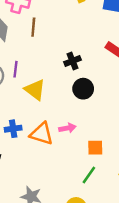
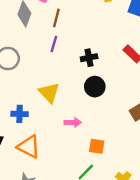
purple line: (15, 69) -> (54, 44), moved
yellow triangle: (35, 90) -> (49, 93), moved
orange triangle: (42, 134) -> (29, 147), moved

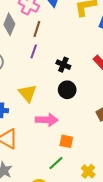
black cross: (89, 58) -> (63, 65), turned 32
pink arrow: (73, 122) -> (47, 120), size x1.5

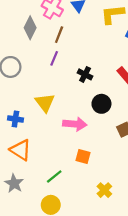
black circle: (67, 90) -> (101, 104), moved
pink arrow: (47, 120) -> (75, 124), moved
green line: (56, 163) -> (54, 176), moved

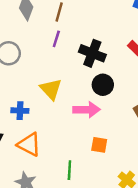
black cross: (85, 74) -> (92, 53), size x1.5
black circle: (101, 104) -> (103, 85), moved
green line: (54, 176) -> (69, 170), turned -42

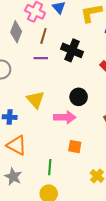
purple line: (56, 39) -> (41, 58), turned 72
black cross: (92, 53) -> (72, 50), moved

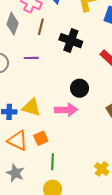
purple line: (41, 58) -> (31, 58), moved
yellow triangle: (35, 100) -> (31, 107), moved, turned -30
orange square: (75, 147) -> (41, 138), moved, turned -32

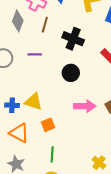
black circle: (80, 88) -> (71, 73), moved
pink arrow: (66, 110) -> (85, 106), moved
orange square: (41, 138) -> (48, 125), moved

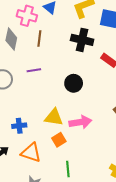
black cross: (73, 39) -> (82, 40), moved
yellow triangle: (33, 102) -> (54, 117), moved
pink arrow: (85, 106) -> (80, 122), moved

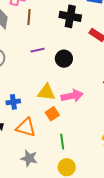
purple line: (34, 70) -> (38, 50), moved

